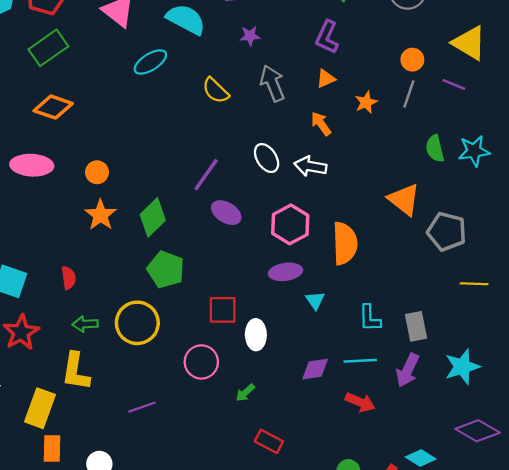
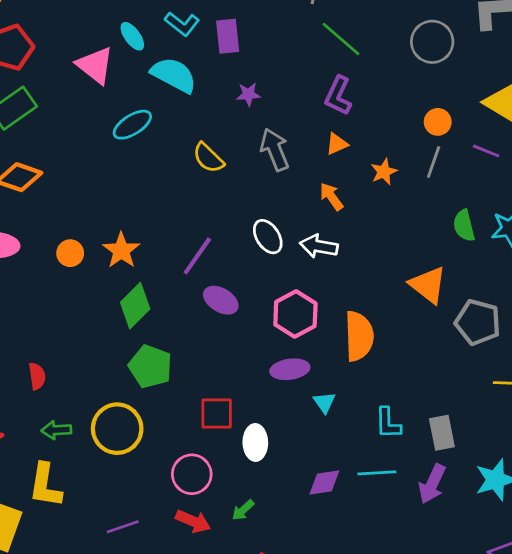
orange star: (101, 215) -> (121, 250), moved
red arrow: (360, 402) -> (193, 521), moved

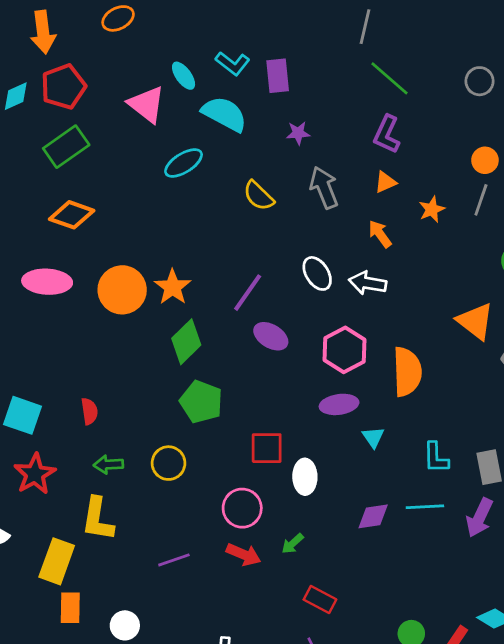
gray circle: (432, 42) -> (480, 81), size x0.7
orange circle: (70, 253) -> (122, 290), size x1.8
yellow circle: (117, 429) -> (169, 463), size x0.7

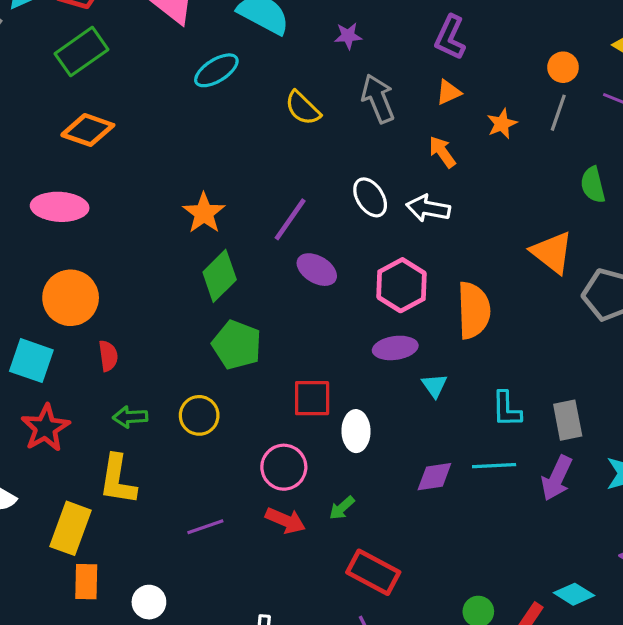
orange circle: (122, 290) -> (71, 298), moved
red rectangle: (320, 600) -> (373, 572), size x1.4

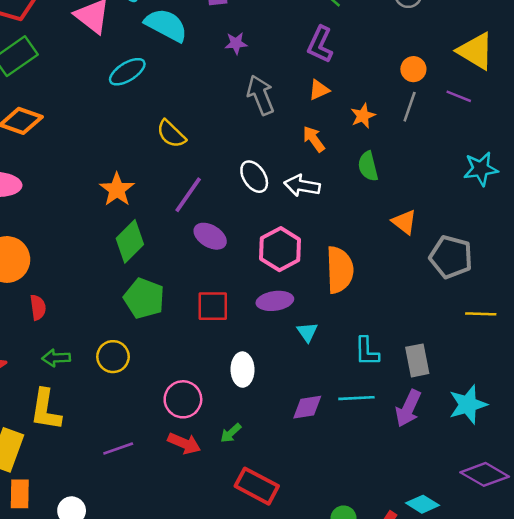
yellow semicircle: (303, 108) -> (171, 134), moved
green semicircle: (593, 185) -> (368, 166), moved
orange triangle: (552, 252) -> (404, 222), size x0.7
red square: (312, 398) -> (213, 306), moved

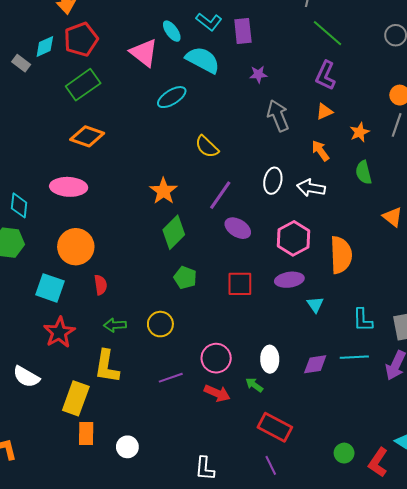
white ellipse: (254, 177) -> (273, 181), turned 45
green pentagon: (144, 298) -> (185, 278), size x0.7
white ellipse: (242, 370) -> (270, 359), moved
green arrow: (231, 433) -> (254, 385), turned 78
purple line: (118, 449) -> (171, 378), moved

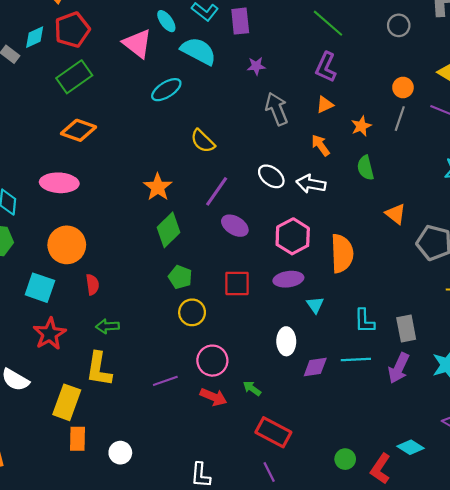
white ellipse: (273, 181) -> (271, 176), turned -65
yellow circle: (160, 324) -> (192, 312), moved
white ellipse: (270, 359) -> (286, 341), moved

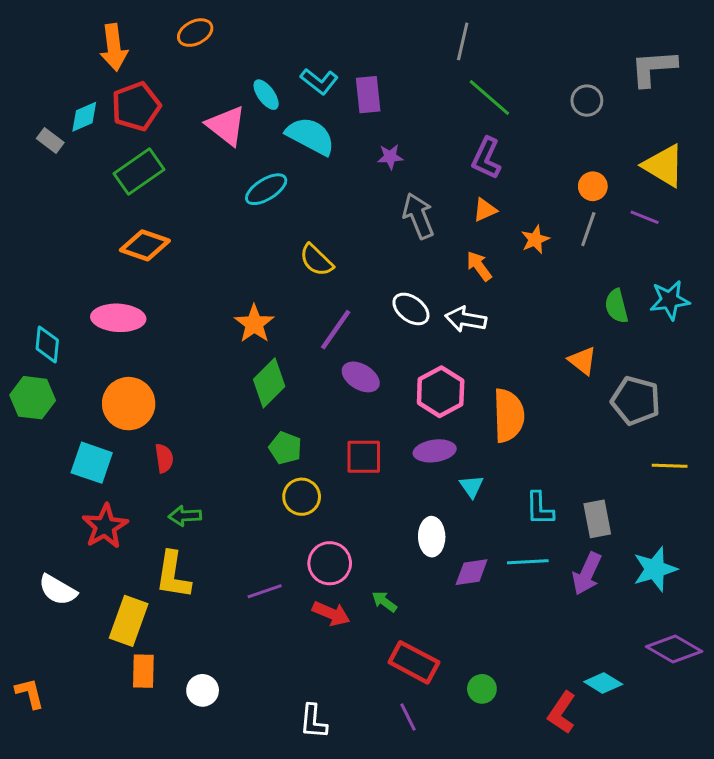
green semicircle: (365, 168) -> (616, 306), moved
green circle: (345, 459) -> (482, 689), moved

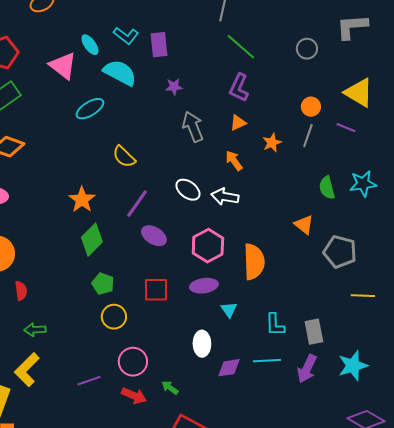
yellow L-shape: (173, 575) -> (27, 370), turned 36

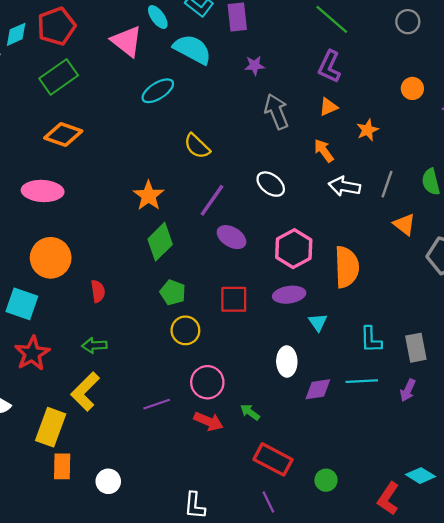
gray line: (308, 136) -> (387, 184), moved
white arrow: (225, 197) -> (344, 186), moved
red semicircle: (21, 291) -> (98, 291), moved
purple arrow: (307, 369) -> (408, 390), size x0.7

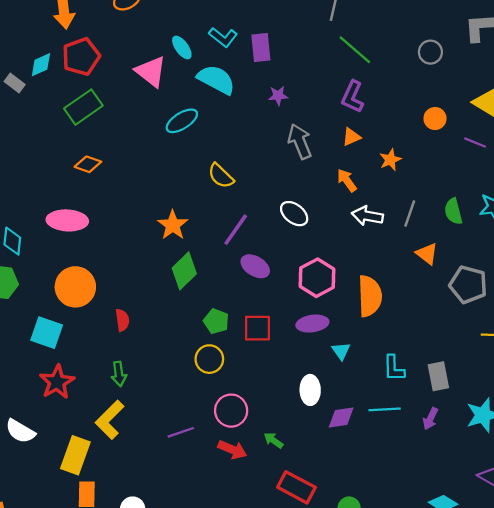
orange diamond: (63, 135) -> (88, 164), size x0.7
green pentagon: (173, 292) -> (216, 321), moved
green arrow: (94, 345) -> (119, 374), turned -95

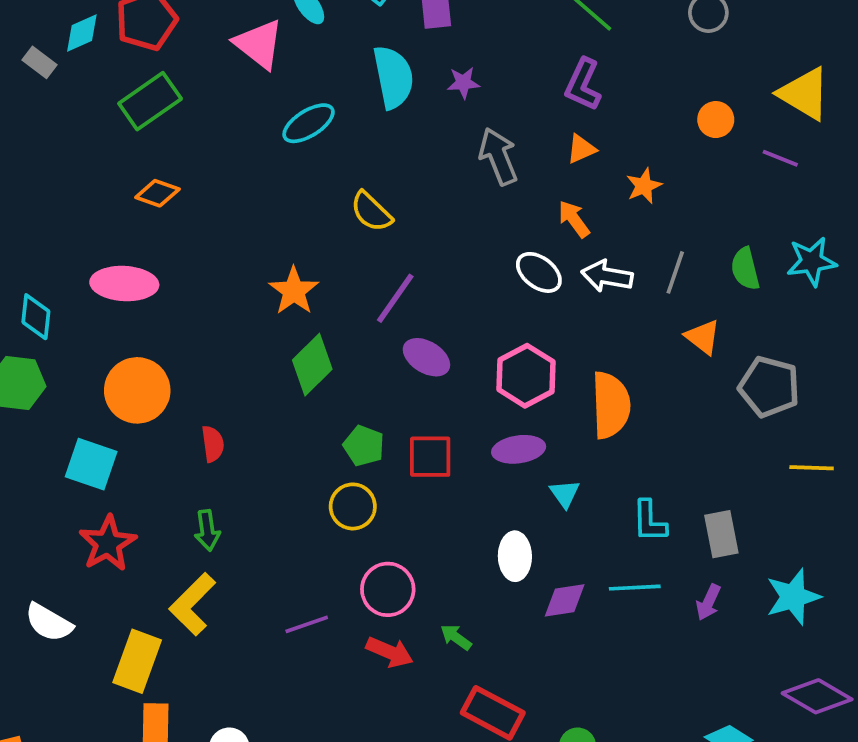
cyan semicircle: (216, 80) -> (393, 77), moved, turned 51
white ellipse: (294, 214) -> (539, 272), moved

